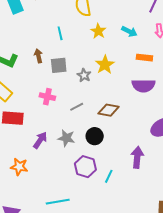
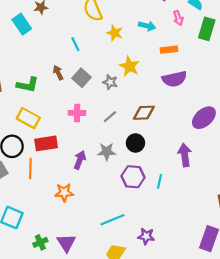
gray square: (59, 65) -> (82, 78), turned -30

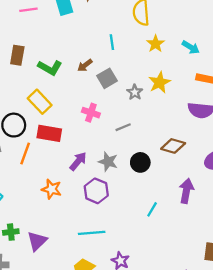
brown arrow: (58, 73) -> (85, 65), turned -120
brown diamond: (144, 113) -> (173, 146), moved
purple hexagon: (133, 177) -> (96, 191), moved

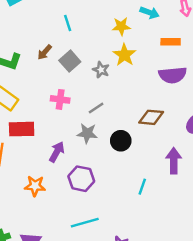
yellow star: (156, 44) -> (121, 26), moved, turned -30
gray star: (108, 162) -> (87, 133), moved

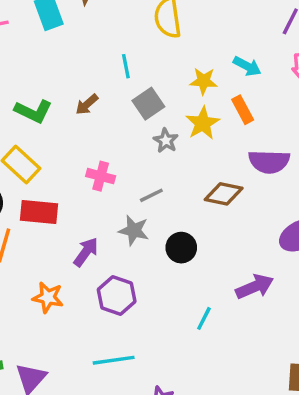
orange rectangle: (171, 42) -> (243, 110), moved, turned 54
gray square: (70, 61) -> (148, 104), moved
brown diamond: (151, 117) -> (224, 194), moved
purple arrow: (174, 161) -> (255, 287), turned 60

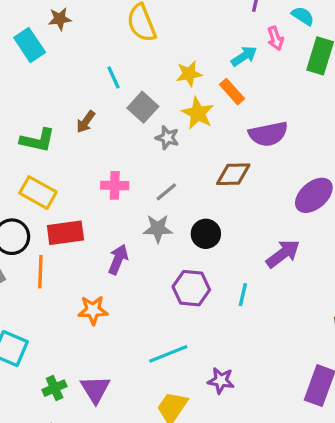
cyan arrow: (247, 66) -> (244, 56), moved, turned -48
purple hexagon: (117, 295) -> (191, 288), moved

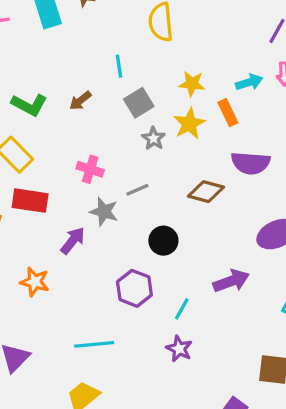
gray star: (158, 229) -> (104, 212), moved
purple star: (221, 380) -> (179, 349), moved

